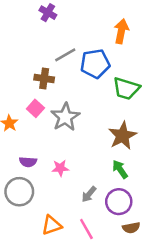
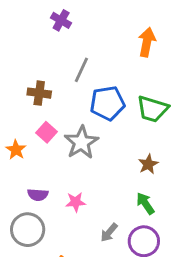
gray line: (65, 55) -> (81, 70), turned -35
blue pentagon: (95, 64) -> (108, 103), moved
brown cross: (44, 79) -> (39, 93), moved
brown star: (122, 136) -> (148, 164), size x0.6

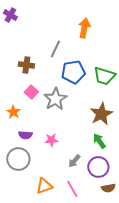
purple cross: (61, 20) -> (10, 15), moved
orange arrow: (147, 42) -> (84, 28), moved
orange star: (16, 150) -> (13, 112), moved
brown star: (148, 164) -> (101, 114), size x1.6

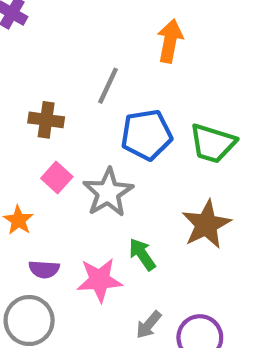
pink star: (51, 140) -> (100, 280), size x1.5
green arrow: (99, 141) -> (142, 254), moved

